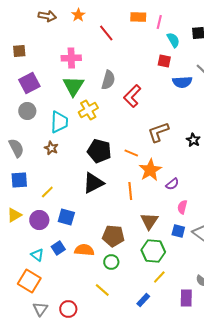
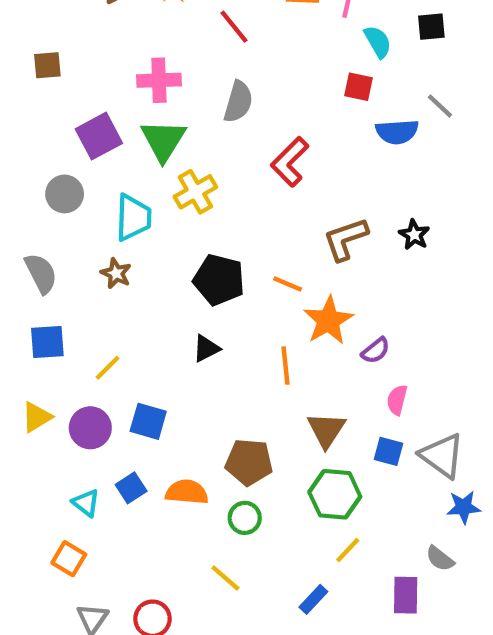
gray semicircle: (108, 80) -> (238, 102), moved
purple square: (29, 83) -> (99, 136), moved
black star: (193, 140) -> (414, 235), moved
black triangle: (93, 183) -> (206, 348), size x0.6
orange square: (29, 281) -> (69, 559), size x0.7

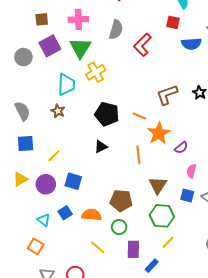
brown square: (47, 65) -> (42, 19), moved
red L-shape: (290, 162) -> (143, 45), moved
gray circle: (65, 194) -> (23, 57), moved
yellow line: (225, 578) -> (98, 247), moved
purple rectangle: (406, 595) -> (133, 249), moved

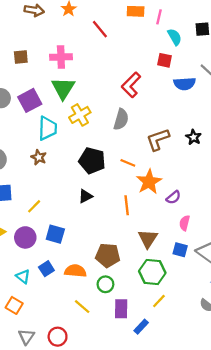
gray semicircle: (116, 30) -> (121, 119), moved
purple square: (50, 46) -> (30, 100), moved

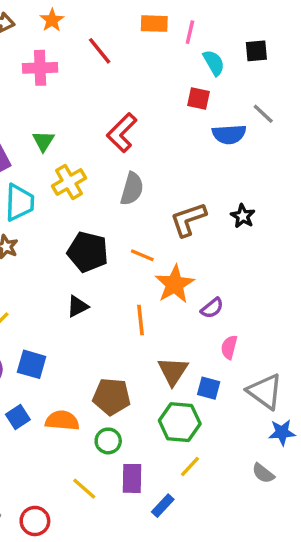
pink cross: (61, 57) -> (40, 68), moved
red L-shape: (131, 85) -> (122, 133), moved
green triangle: (63, 88) -> (43, 141), size x0.6
blue square: (180, 250) -> (209, 388), moved
yellow line: (82, 307) -> (84, 489), moved

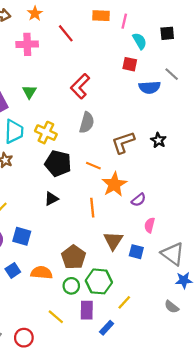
yellow cross: (69, 182) -> (46, 133), moved, turned -35
brown pentagon: (112, 397) -> (73, 257), turned 30
green hexagon: (180, 422) -> (99, 281), moved

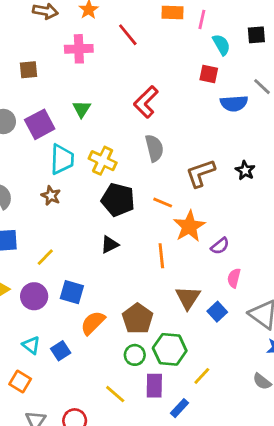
gray semicircle: (87, 123) -> (154, 148), turned -30
blue square: (136, 252) -> (217, 312), turned 32
blue square: (13, 270) -> (61, 351), moved
orange semicircle: (42, 273) -> (93, 323), moved, turned -50

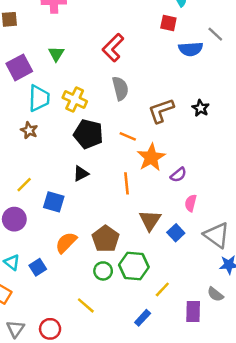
blue square: (72, 292) -> (54, 202), moved
purple rectangle: (154, 386) -> (193, 312), moved

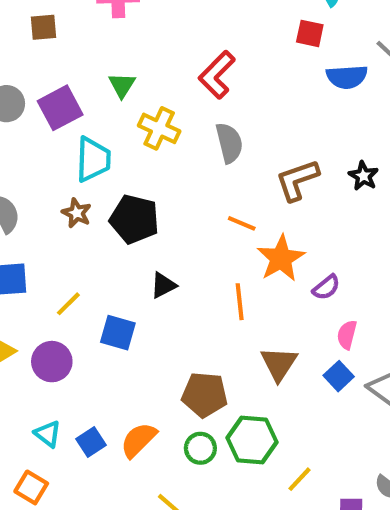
yellow cross: (75, 99) -> (159, 128), moved
black pentagon: (88, 134) -> (134, 219), moved
blue square: (176, 233) -> (339, 376), moved
brown pentagon: (106, 239) -> (205, 395), turned -30
orange semicircle: (66, 243) -> (139, 440), moved

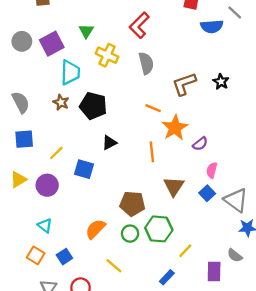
blue square: (91, 442) -> (64, 257), moved

